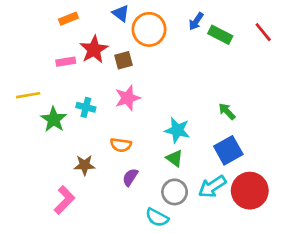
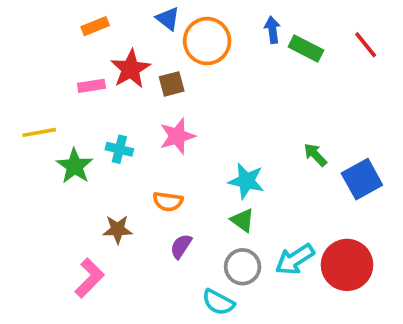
blue arrow: (196, 21) -> (272, 30), turned 138
blue square: (228, 150) -> (362, 179), moved

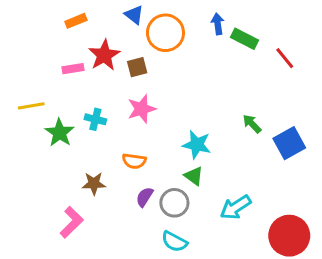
red line: (366, 45) -> (285, 58), moved
red circle: (347, 265) -> (289, 236), moved
gray circle: (243, 267) -> (174, 203), moved

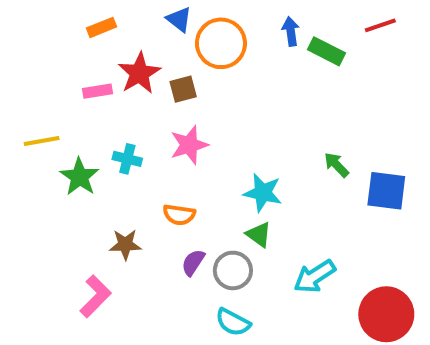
red line: (285, 58) -> (380, 25), moved, turned -70
blue square: (289, 143) -> (386, 191), turned 36

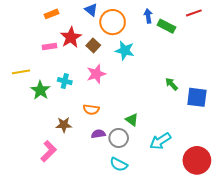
brown square: (183, 89) -> (93, 45), turned -32
cyan star: (263, 193) -> (125, 51), moved
purple semicircle: (193, 262) -> (98, 134), turned 48

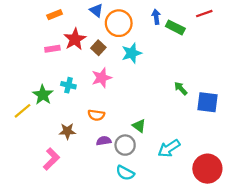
cyan star: (125, 51) -> (132, 53), turned -30
yellow line: (21, 72) -> (22, 111), moved, turned -30

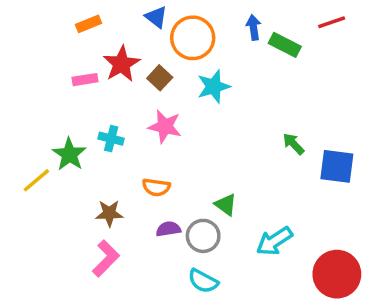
pink star: (102, 78) -> (165, 126), turned 30
pink L-shape: (51, 159) -> (106, 258), moved

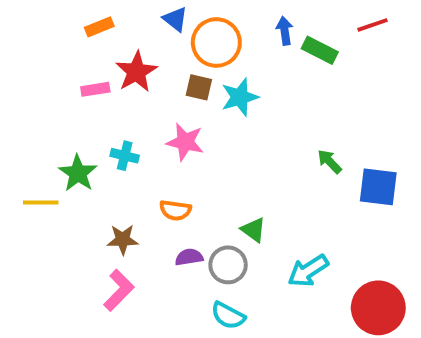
brown square: (160, 78) -> (199, 87), moved, turned -30
yellow line: (36, 180) -> (41, 202), turned 40

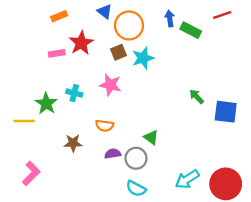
brown square: (199, 87) -> (118, 52), turned -35
cyan arrow: (308, 271) -> (187, 179), moved
pink L-shape: (119, 290) -> (31, 173), moved

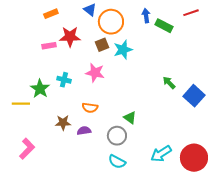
red star: (81, 43) -> (70, 37), turned 30
blue square: (226, 112) -> (194, 96), turned 35
purple semicircle: (113, 154) -> (84, 131), moved

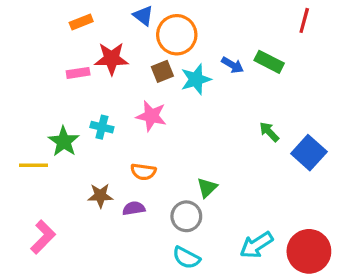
red line: (191, 13) -> (304, 20), turned -56
blue arrow: (146, 16) -> (233, 65), moved, turned 128
green rectangle: (164, 26) -> (269, 62), moved
green triangle: (130, 118) -> (207, 188), turned 40

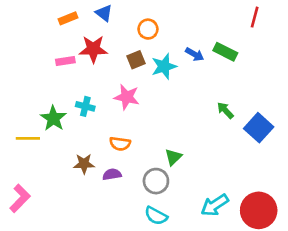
blue triangle: (143, 16) -> (104, 13), moved
orange circle: (177, 35) -> (148, 29), size x0.6
pink L-shape: (43, 237) -> (20, 198), moved

